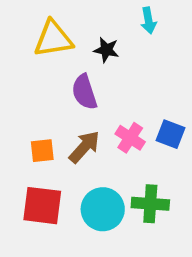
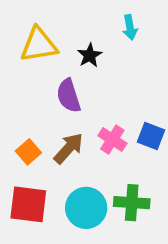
black star: (106, 50) -> (90, 55), turned 30
orange square: (42, 151) -> (28, 152), turned -35

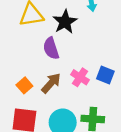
black star: (90, 55) -> (65, 22), size x1.5

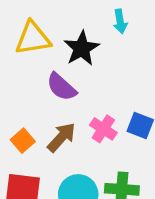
purple semicircle: (51, 48) -> (61, 87), turned -30

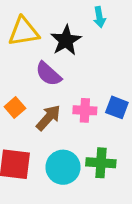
pink cross: (103, 129) -> (85, 110), turned -30
orange square: (23, 141) -> (15, 107), moved

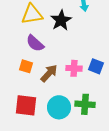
purple semicircle: (48, 74) -> (35, 43), moved
orange square: (15, 107) -> (26, 66), turned -32

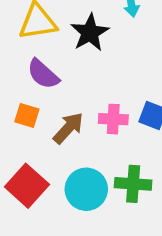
red square: (26, 105) -> (27, 186), turned 35

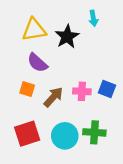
red square: (27, 186) -> (27, 134), turned 30

